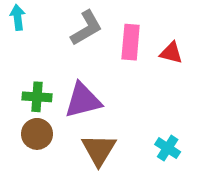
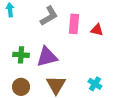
brown circle: (37, 134) -> (21, 87), moved

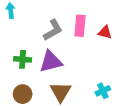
gray L-shape: (49, 16) -> (53, 30), moved
cyan cross: (95, 84) -> (103, 91), turned 32

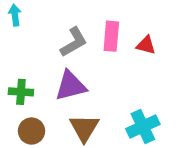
green cross: (23, 59) -> (21, 92), moved
cyan cross: (103, 91) -> (143, 126), size x1.5

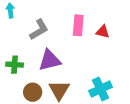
gray L-shape: (74, 42) -> (39, 30), moved
brown circle: (32, 131) -> (33, 92), moved

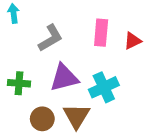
red triangle: (103, 32) -> (133, 41), turned -40
cyan cross: (101, 89) -> (104, 87), moved

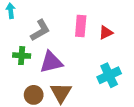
green cross: (19, 83) -> (22, 56), moved
cyan cross: (104, 87) -> (109, 75), moved

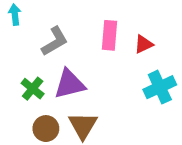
green cross: (22, 56) -> (33, 89), moved, turned 35
cyan cross: (109, 75) -> (160, 87), moved

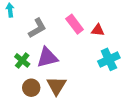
pink rectangle: (109, 35) -> (75, 24), turned -42
red triangle: (144, 44) -> (98, 30), turned 32

